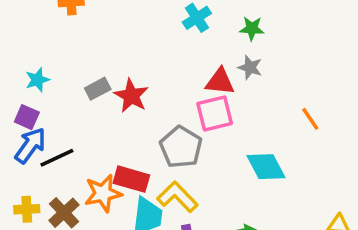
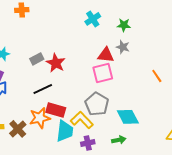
gray pentagon: (181, 147) -> (97, 104), moved
black line: (57, 158) -> (43, 89), moved
cyan diamond: (266, 167) -> (128, 117), moved

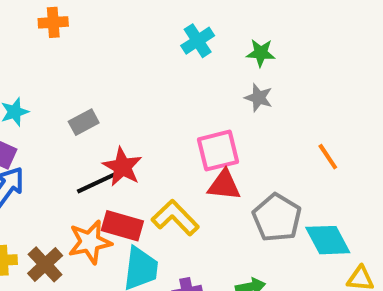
red triangle: (106, 55) -> (224, 185), moved
red star: (56, 63) -> (122, 167), moved
gray pentagon: (97, 104) -> (277, 218), moved
cyan diamond: (128, 117) -> (328, 240), moved
yellow L-shape: (82, 120) -> (175, 218), moved

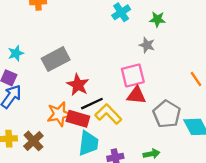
gray star: (259, 98) -> (147, 45), moved
gray rectangle: (84, 122) -> (56, 59), size x1.6
black line: (96, 183) -> (92, 104), moved
orange star: (90, 242) -> (59, 114), moved

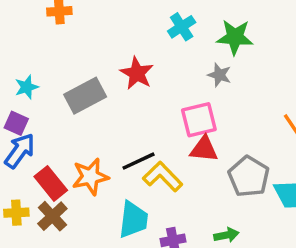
green star: (157, 19) -> (235, 37), size x1.5
red star: (78, 85) -> (137, 73), moved
red rectangle: (78, 119) -> (51, 183), moved, turned 35

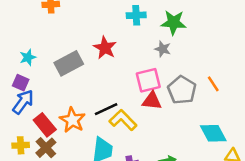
cyan cross: (182, 27) -> (136, 15), turned 30
orange star: (90, 177) -> (72, 120), turned -30
gray pentagon: (249, 177) -> (182, 90), moved

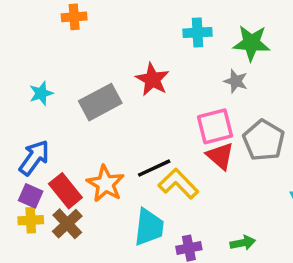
purple square: (21, 83) -> (31, 196), moved
red triangle: (152, 101) -> (220, 156), turned 35

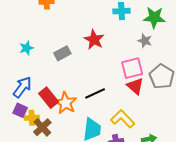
gray rectangle: (100, 102) -> (62, 53), size x0.7
yellow L-shape: (178, 184) -> (123, 119), moved
red rectangle: (65, 191) -> (49, 98), moved
yellow cross: (31, 220) -> (32, 118), moved

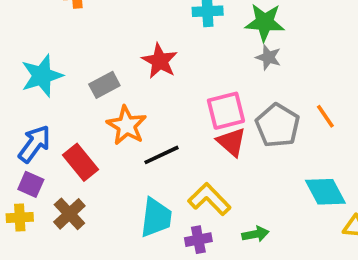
gray star: (145, 41) -> (268, 57), moved
cyan star: (26, 48) -> (42, 76), size x1.6
orange star: (66, 103) -> (127, 125), moved
yellow cross: (32, 118) -> (20, 218), moved

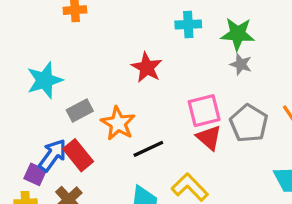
gray rectangle: (104, 85) -> (80, 111), moved
blue arrow: (34, 144) -> (53, 155), moved

